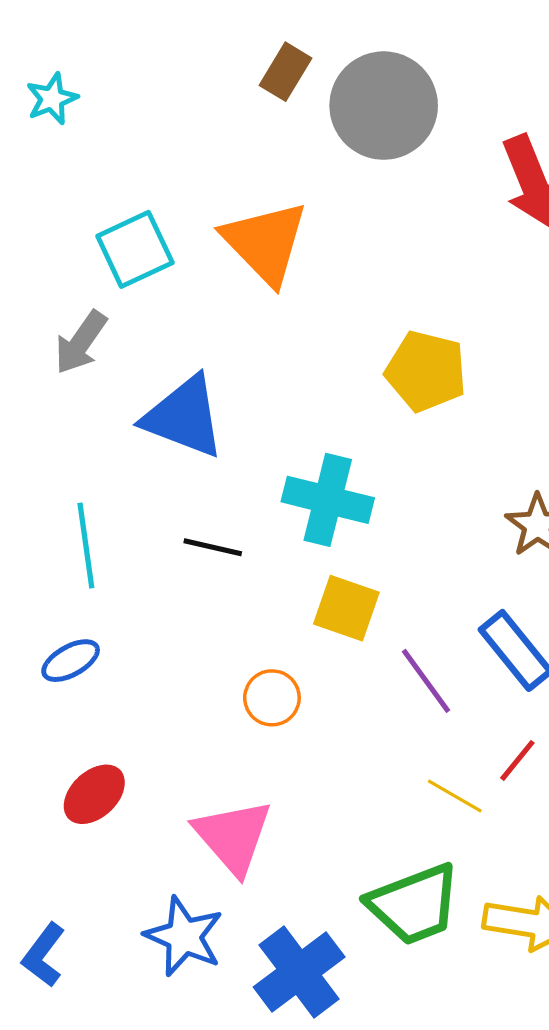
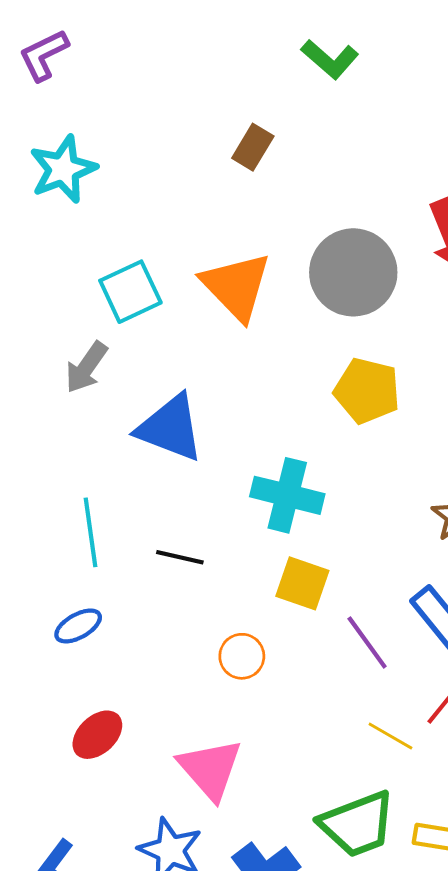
cyan star: (52, 99) -> (63, 169), size x1.6
gray circle: (384, 106) -> (353, 272), moved
black line: (213, 547) -> (180, 557), moved

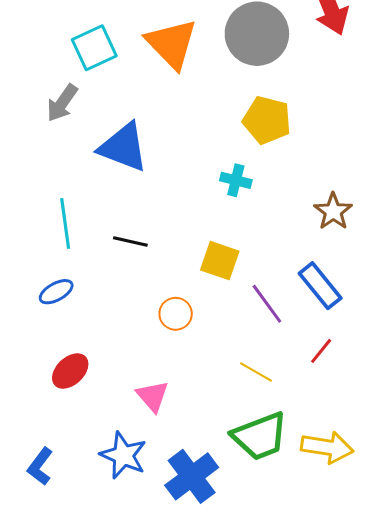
cyan cross: (287, 495) -> (236, 180), moved, size x0.6
yellow line: (390, 736) -> (256, 372), moved
pink triangle: (210, 769) -> (153, 396), size x0.7

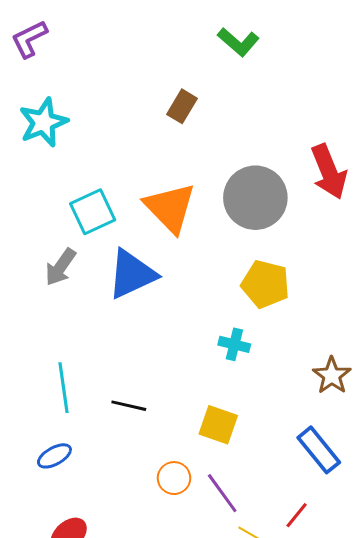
blue triangle: (123, 147) -> (132, 274), moved, turned -46
purple line: (267, 304) -> (222, 493), moved
red line: (321, 351) -> (297, 515), moved

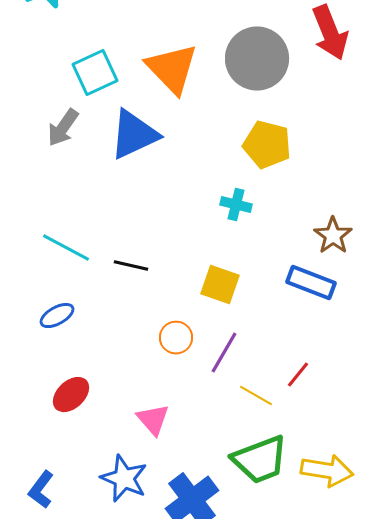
cyan line: (63, 388) -> (66, 248), turned -54
blue rectangle: (319, 450) -> (311, 283), moved, turned -30
purple line: (222, 493) -> (224, 353), turned 66

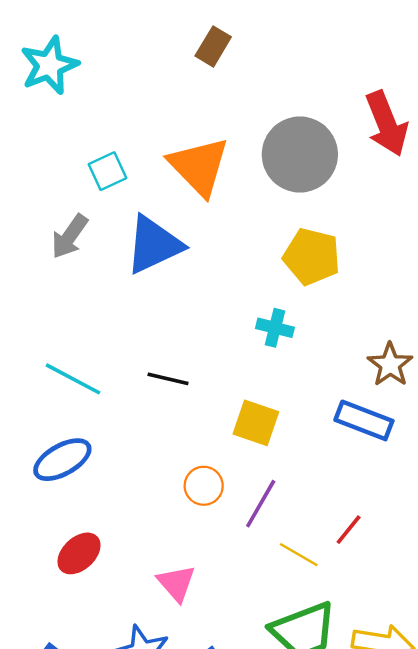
cyan square: (95, 73) -> (108, 171), size x0.7
black line: (131, 266) -> (168, 379), moved
blue ellipse: (57, 316) -> (62, 460), size x1.4

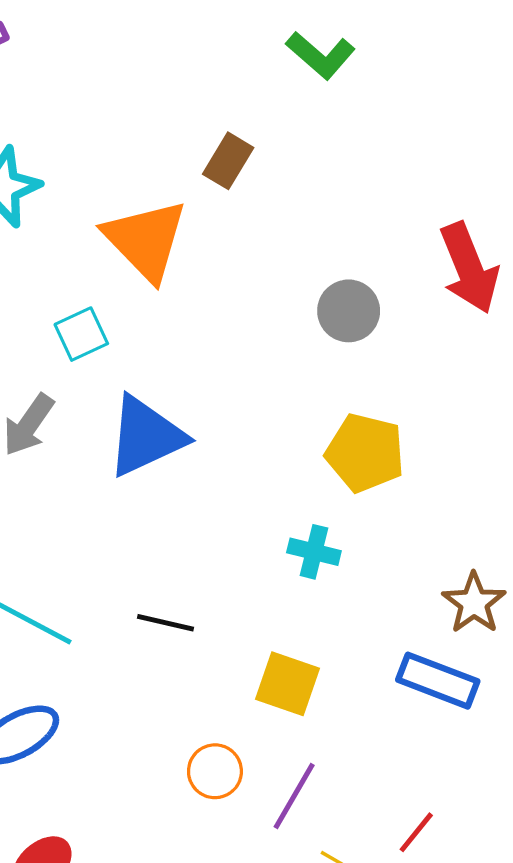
gray circle: (300, 154) -> (349, 311), size x0.6
orange triangle: (199, 166) -> (146, 240), moved

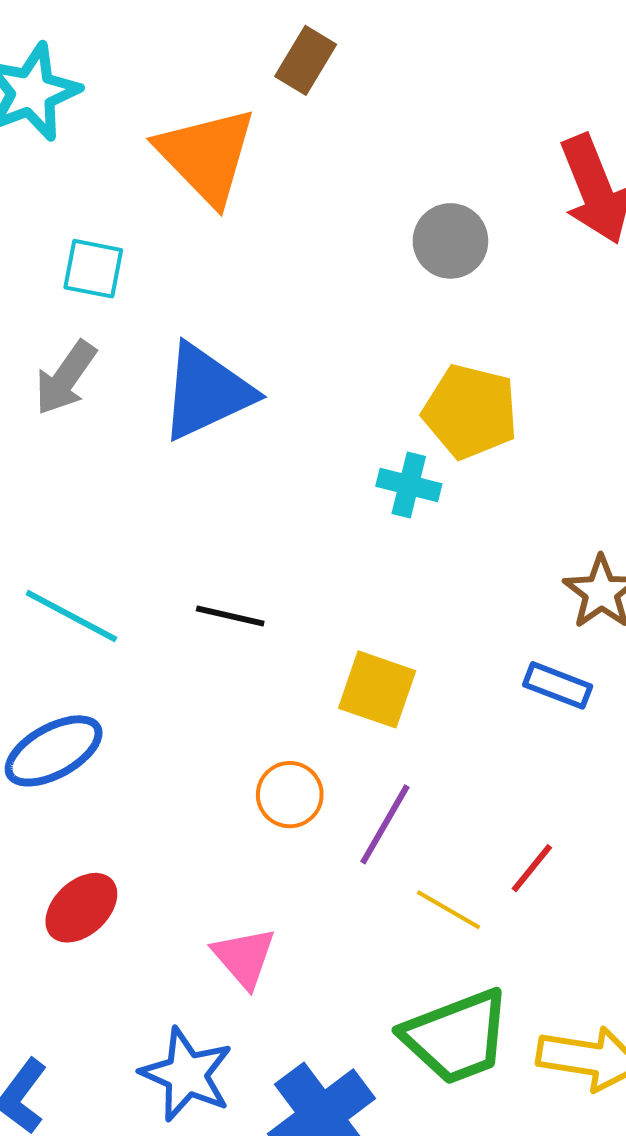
cyan square: (81, 334) -> (93, 269), moved, turned 36
cyan cross: (314, 552) -> (409, 485), moved
blue rectangle: (438, 681) -> (558, 685), size x0.7

